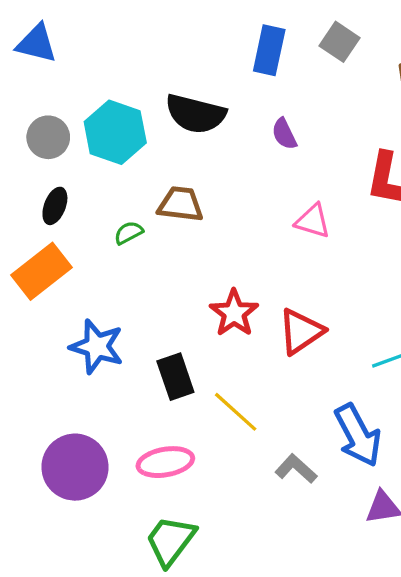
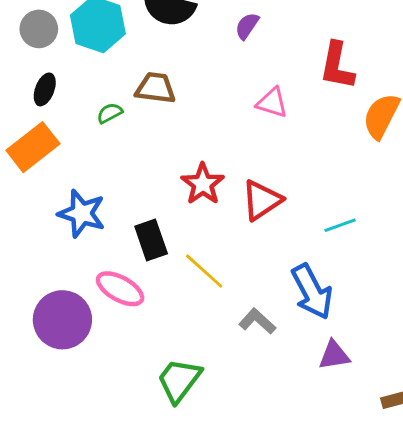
purple semicircle: (284, 134) -> (247, 26), turned 60
pink ellipse: (165, 462) -> (120, 289), moved, turned 39
green trapezoid: (170, 541) -> (179, 380), moved

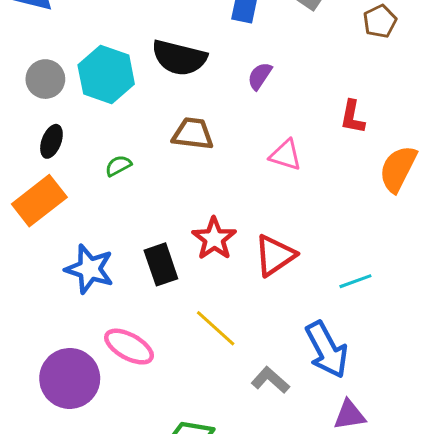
red L-shape: (337, 66) -> (352, 117), size x0.7
brown trapezoid: (155, 88) -> (193, 134), moved
black rectangle: (151, 240) -> (161, 264), moved

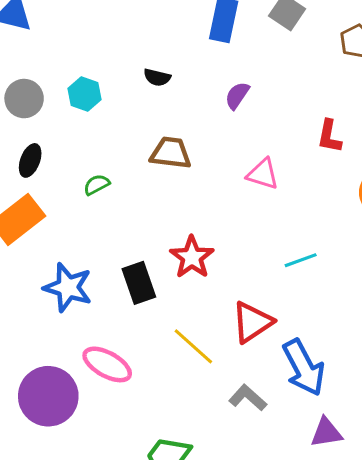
black semicircle: (179, 58) -> (157, 77), size x0.5
cyan hexagon: (106, 74) -> (85, 94), size x0.6
red triangle: (275, 255) -> (252, 322), moved
cyan line: (355, 281) -> (301, 260), moved

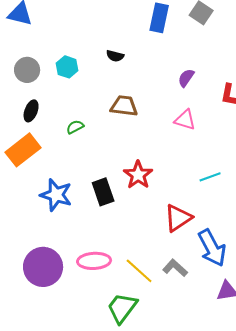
purple semicircle: (237, 95) -> (186, 78), moved
yellow line: (193, 346) -> (139, 271), moved
pink ellipse: (107, 364) -> (94, 261), moved, turned -32

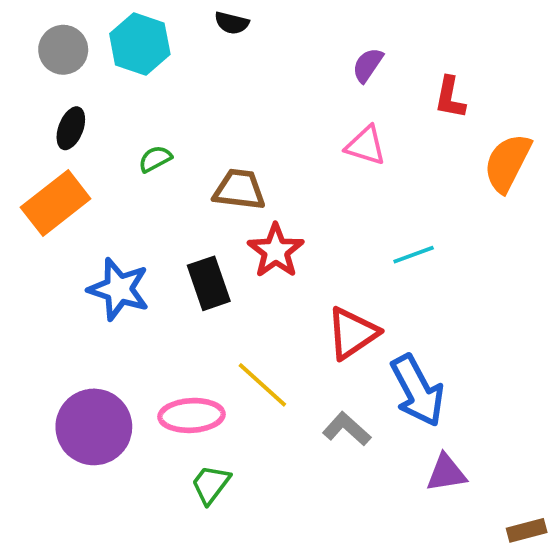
cyan hexagon: (67, 67) -> (140, 44), size x1.4
brown trapezoid: (124, 106) -> (239, 190), moved
yellow line: (139, 271) -> (262, 385), moved
green trapezoid: (122, 308) -> (211, 484), moved, size x0.7

